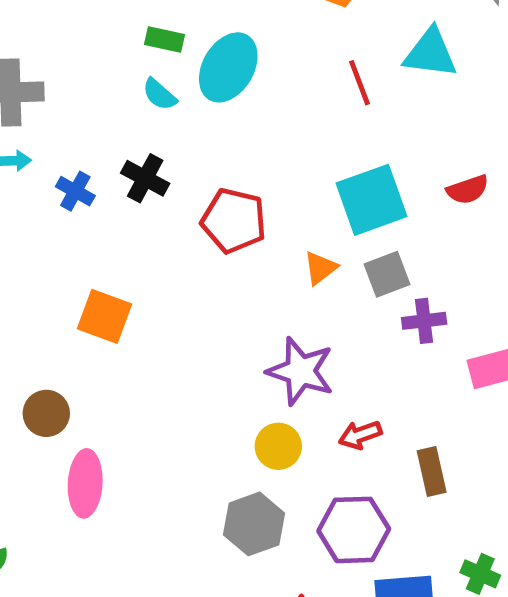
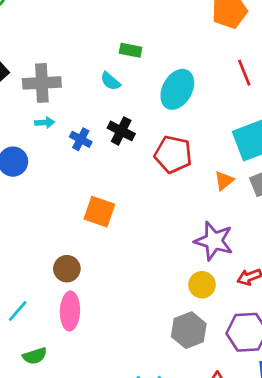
cyan ellipse: (228, 67) -> (177, 89), moved
cyan semicircle: (160, 94) -> (110, 81), moved
pink ellipse: (85, 483) -> (70, 311), moved

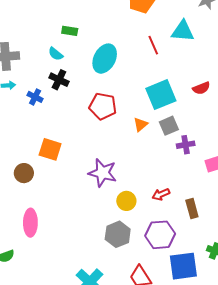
black cross: (121, 131) -> (59, 80), moved
purple star: (214, 241) -> (103, 173), moved
brown circle: (67, 269) -> (24, 173), moved

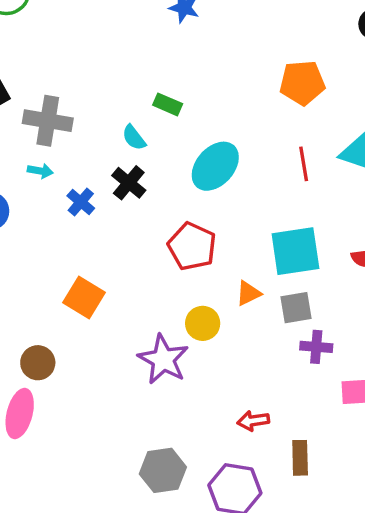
brown circle: (24, 173) -> (38, 363), moved
yellow circle: (126, 201) -> (203, 323), moved

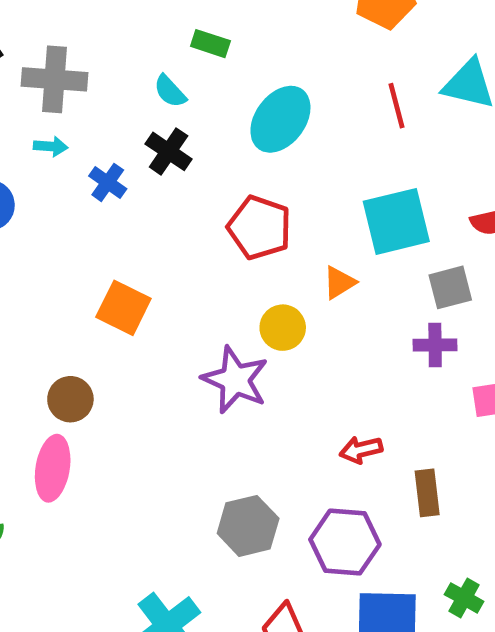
gray square: (296, 308) -> (450, 287), moved

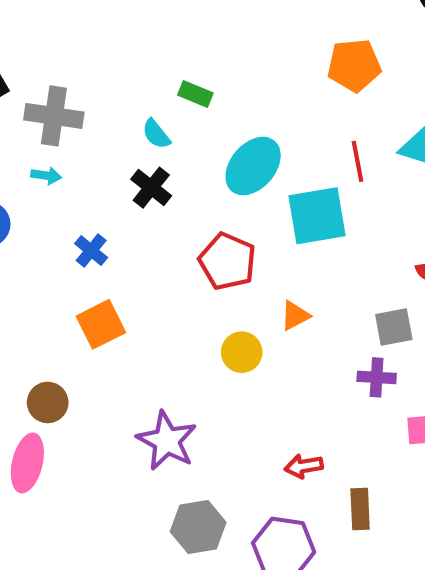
blue cross: (108, 182) -> (91, 251), moved
cyan square: (396, 221) -> (317, 216), moved
orange square: (123, 308) -> (101, 324), turned 33
purple star: (235, 380) -> (167, 441), moved

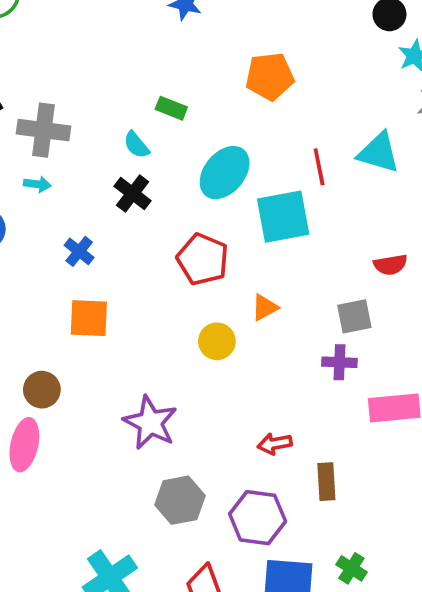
orange pentagon: (354, 65) -> (270, 76), moved
orange square: (101, 324) -> (89, 318), turned 30

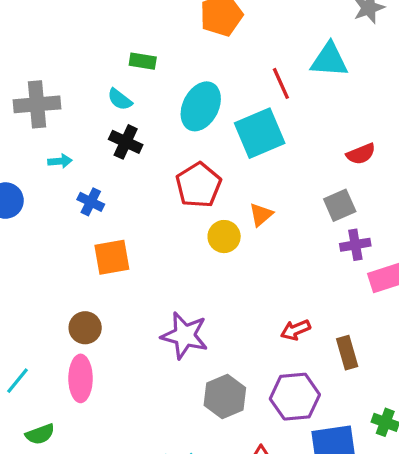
cyan arrow: (37, 184) -> (60, 161), moved
red pentagon: (203, 259) -> (198, 185), turned 30
yellow circle: (217, 341) -> (224, 237), moved
purple cross: (339, 362) -> (355, 245), moved

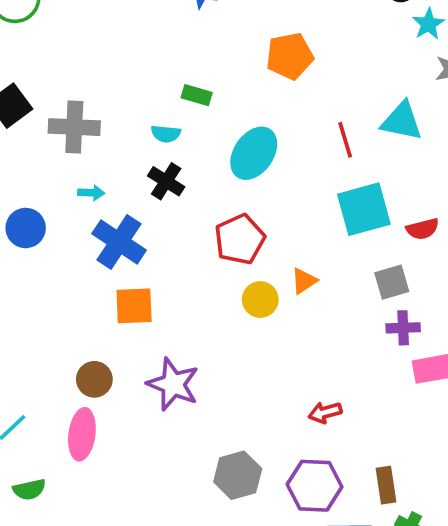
cyan semicircle: (120, 99) -> (166, 134), turned -40
cyan square: (260, 133) -> (364, 209), moved
blue cross: (91, 202) -> (119, 242), size x1.8
purple star: (185, 335) -> (173, 384), moved
brown rectangle: (347, 353) -> (386, 485), moved

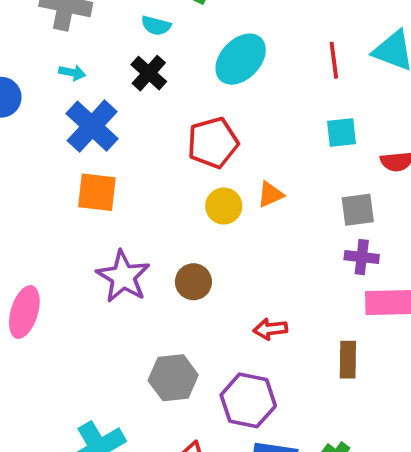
cyan square: (364, 209) -> (342, 132), size x0.6
brown circle: (94, 379) -> (193, 282), moved
brown rectangle: (386, 485) -> (348, 360), moved

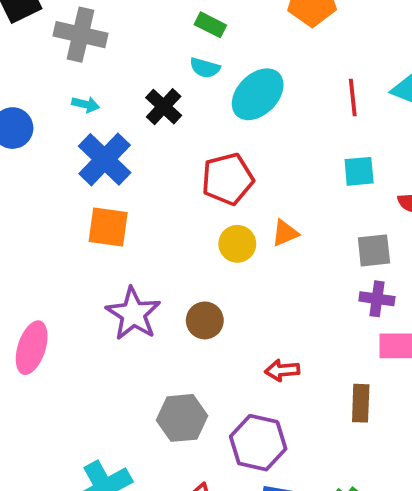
cyan semicircle: (156, 26) -> (205, 68), moved

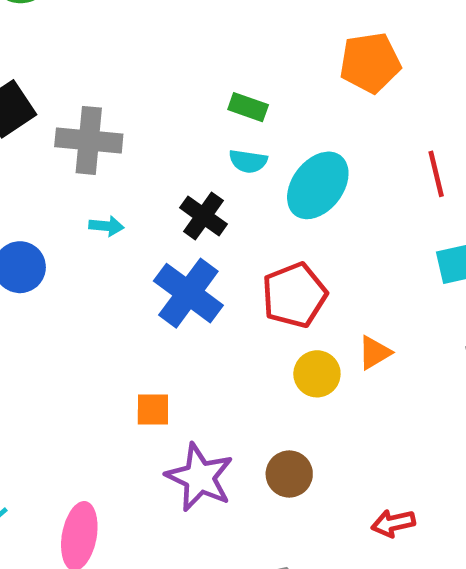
blue cross: (105, 159) -> (188, 293), moved
orange square: (108, 227) -> (153, 409), moved, size x0.7

